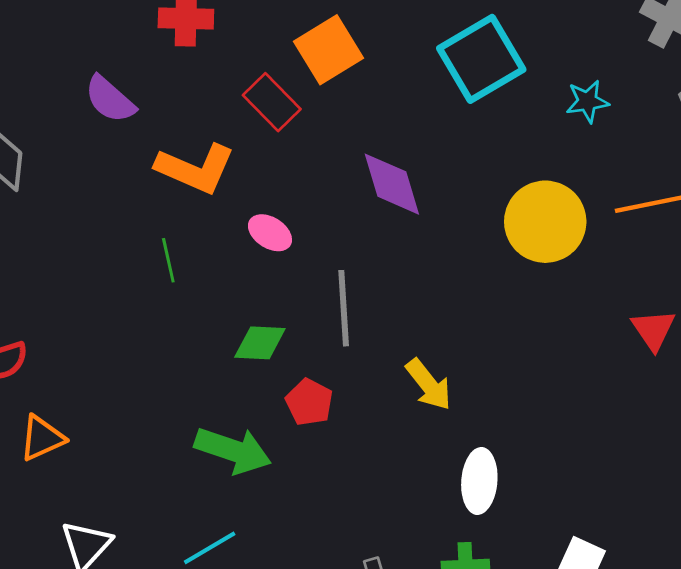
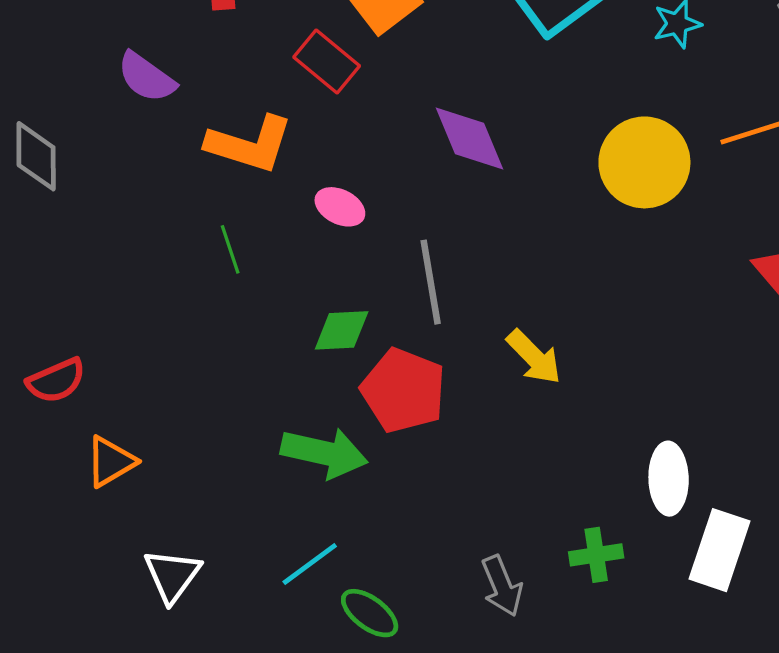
red pentagon: (309, 402) -> (403, 390), size x1.6
white ellipse: (479, 481) -> (669, 479), moved

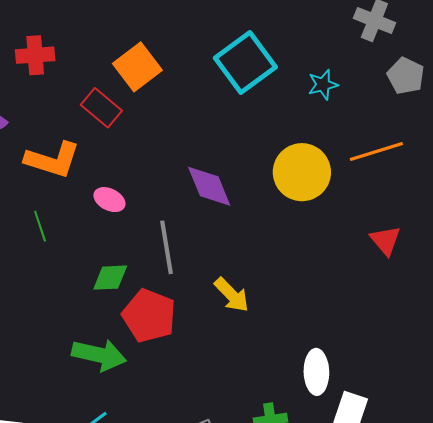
purple diamond: (470, 139) -> (209, 186), moved

